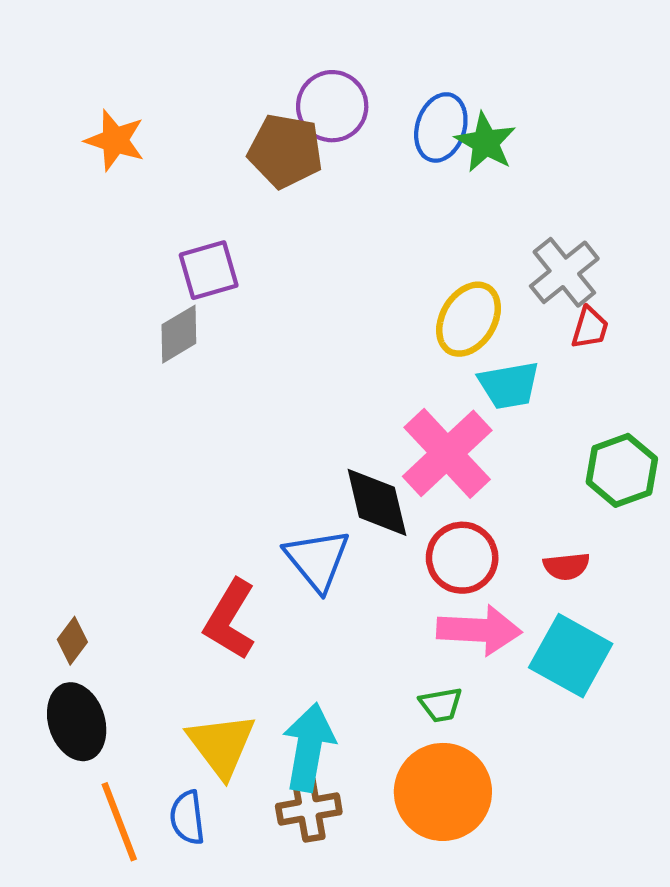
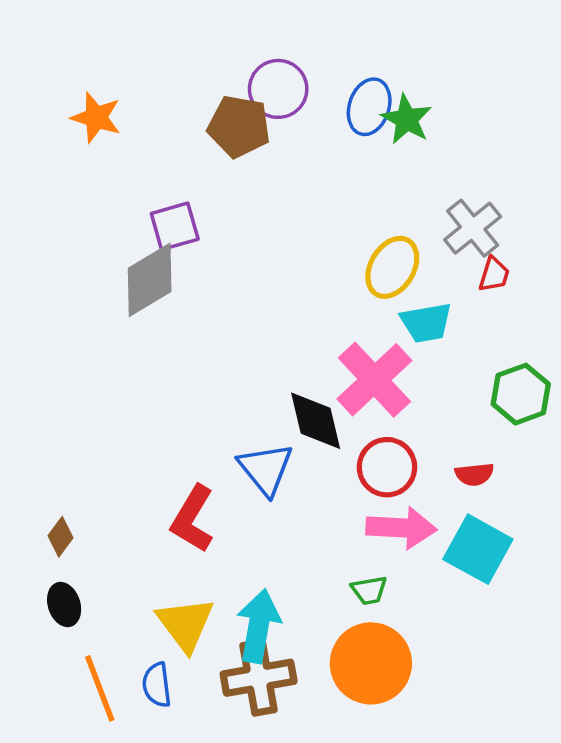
gray diamond: (179, 334) -> (150, 280), size x1.5
black ellipse: (77, 722) -> (64, 605), size x0.7
brown cross: (309, 809) -> (259, 678), size x1.4

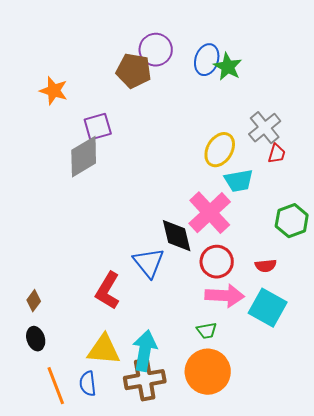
orange star: (96, 117) -> (54, 91), moved
yellow triangle: (185, 624) -> (104, 350), turned -48

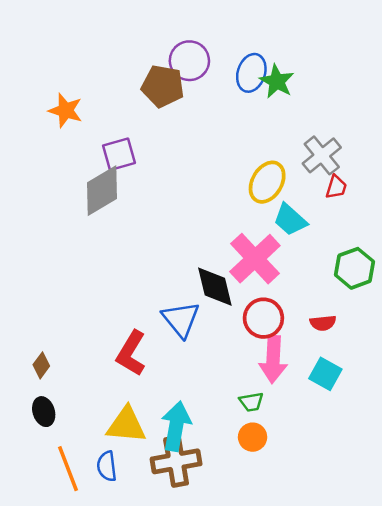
cyan trapezoid: (239, 181) -> (290, 220), turned 52
pink arrow: (225, 296) -> (273, 359), turned 90
cyan square: (268, 308) -> (325, 374), size x0.7
orange circle: (208, 372) -> (253, 437), moved, size x0.5

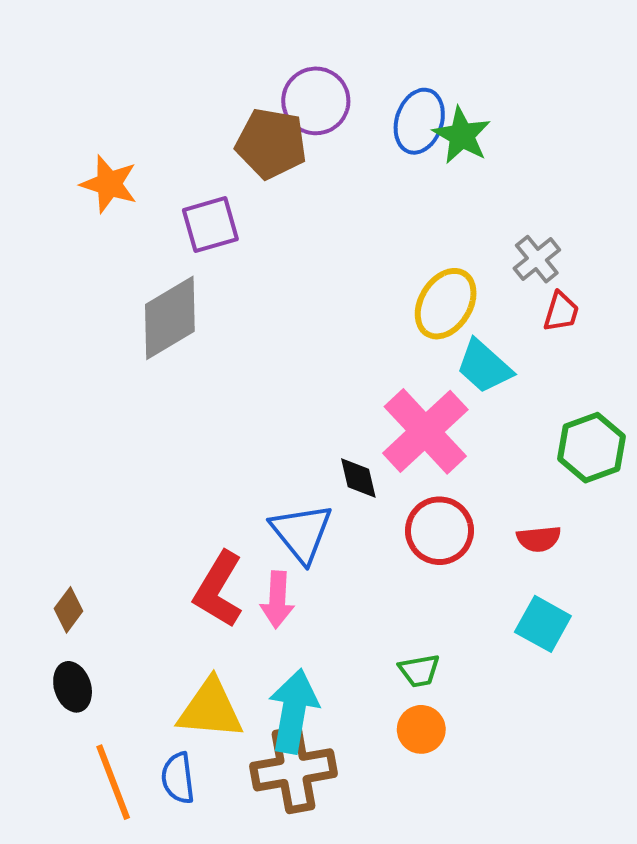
purple square: (119, 154) -> (210, 225), moved
gray cross: (322, 155) -> (537, 259), size x0.7
black diamond: (215, 287) -> (358, 478), size x0.6
pink arrow: (273, 359) -> (277, 600), moved, size x0.7

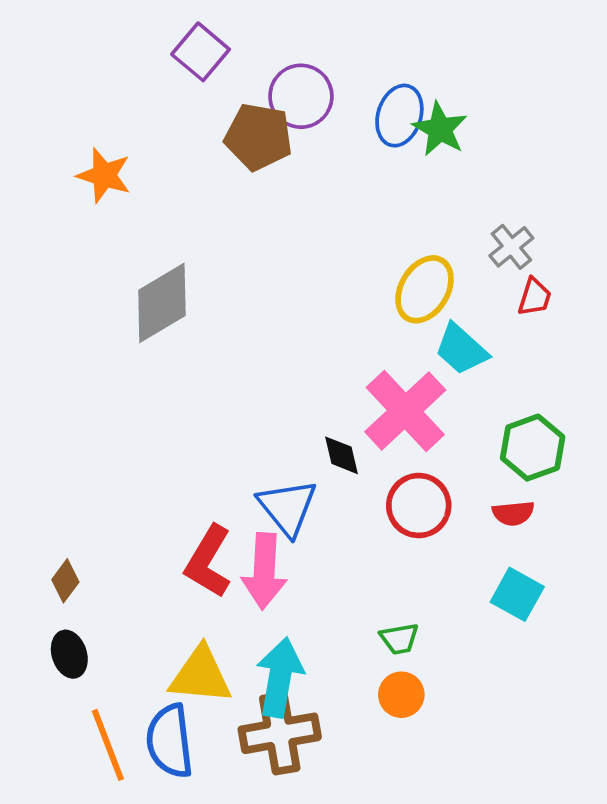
purple square: (210, 225) -> (201, 52), moved, turned -34
green hexagon: (592, 448) -> (533, 448), moved
pink arrow: (277, 600) -> (264, 571), size x1.4
blue semicircle: (178, 778) -> (170, 741), size x1.5

